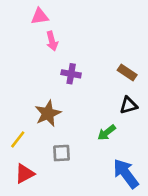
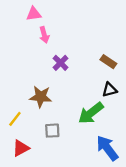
purple cross: (71, 74) -> (61, 63), turned 35
brown star: (48, 113) -> (41, 97), turned 30
green arrow: (107, 133) -> (91, 113), size x1.6

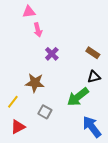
gray square: (52, 131) -> (45, 112), turned 32

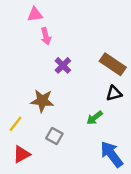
brown rectangle: (93, 53) -> (113, 64), size x1.5
green arrow: (78, 97) -> (95, 118), size x0.6

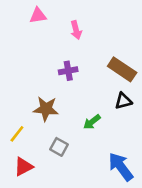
pink arrow: (46, 36) -> (76, 30), moved
purple cross: (63, 65) -> (68, 71), turned 35
green arrow: (95, 118) -> (92, 122), moved

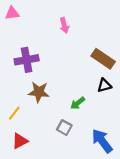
pink triangle: (38, 16) -> (12, 13), moved
purple cross: (68, 71) -> (27, 60), moved, size x1.5
gray square: (59, 147) -> (64, 128), moved

